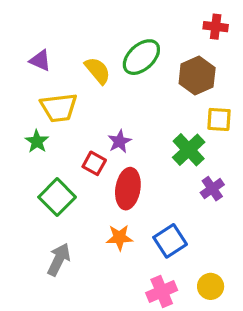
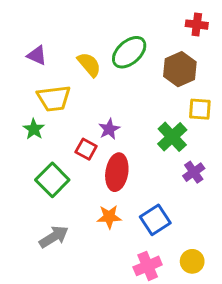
gray arrow: (59, 259) -> (54, 237), turned 32

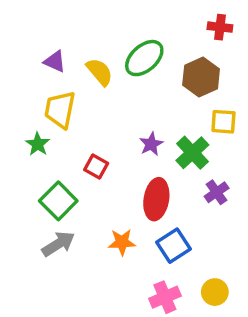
purple triangle: (37, 55) -> (55, 62), moved
yellow trapezoid: (54, 98) -> (60, 110), turned 108
purple star: (109, 129) -> (151, 144), moved
red ellipse: (117, 172) -> (156, 199), moved
gray arrow: (54, 237) -> (58, 244), moved

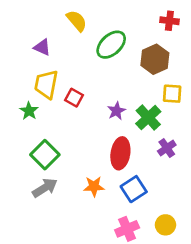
yellow semicircle: (100, 72) -> (77, 21), moved
red square: (96, 166) -> (74, 98), moved

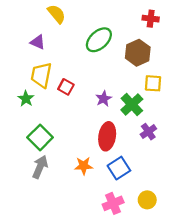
yellow semicircle: (77, 21) -> (57, 14), moved
gray arrow: (45, 188) -> (40, 167), turned -35

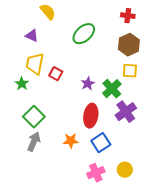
brown hexagon: (138, 53) -> (129, 45), moved
purple cross: (148, 132) -> (126, 112), size x1.5

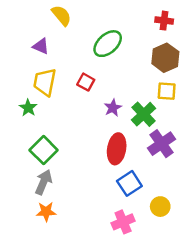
red square: (56, 74) -> (86, 82), moved
orange star: (71, 141) -> (46, 212), moved
yellow circle: (125, 170) -> (160, 207), moved

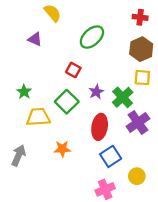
yellow trapezoid: (45, 82) -> (38, 117), moved, turned 75
green square: (44, 150) -> (67, 102), moved
gray arrow: (44, 182) -> (19, 155), moved
orange star: (46, 212) -> (62, 149), moved

